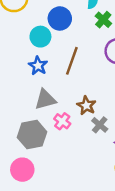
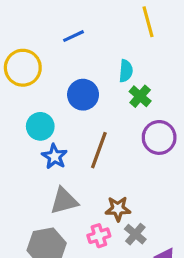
cyan circle: (40, 37) -> (40, 126), moved
brown star: (86, 106) -> (118, 209), turned -30
pink cross: (62, 121) -> (99, 236), moved, turned 35

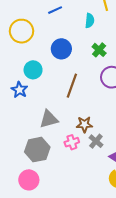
cyan semicircle: (126, 71) -> (90, 21), moved
blue star: (55, 156) -> (19, 90), moved

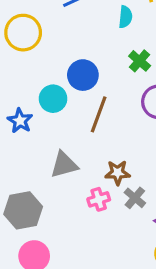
blue circle: (61, 49) -> (83, 75), moved
cyan circle: (33, 70) -> (53, 99), moved
gray hexagon: (37, 150) -> (23, 210), moved

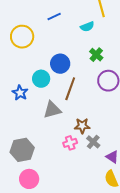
cyan semicircle: (125, 17) -> (87, 27), turned 64
gray triangle: (64, 165) -> (52, 110), moved

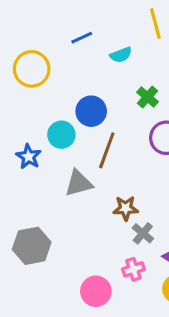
cyan semicircle: (87, 27) -> (121, 55), moved
pink cross: (70, 143) -> (133, 269), moved
pink circle: (29, 179) -> (96, 291), moved

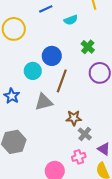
blue star: (29, 157) -> (12, 96), moved

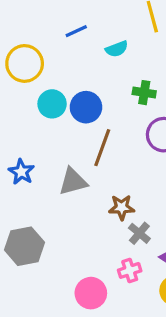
green cross: (88, 47) -> (144, 93), turned -32
cyan circle: (33, 71) -> (52, 104), moved

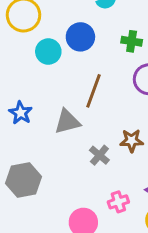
blue circle: (86, 107) -> (80, 37), moved
brown star: (122, 207) -> (132, 141), moved
gray cross: (139, 233) -> (99, 155), moved

